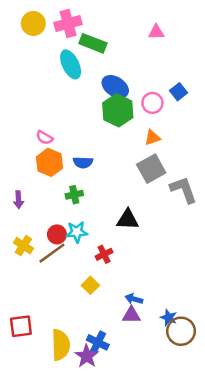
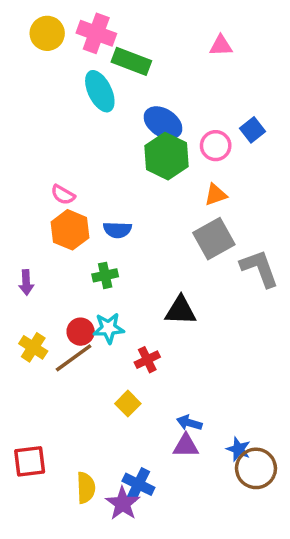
pink cross: (68, 23) -> (96, 33), turned 35
yellow semicircle: (61, 345) -> (86, 488), size x0.7

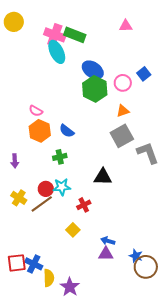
yellow circle: (47, 33) -> (14, 22), moved
pink cross: (96, 33) -> (55, 35), moved
blue semicircle: (117, 230) -> (67, 131), turned 35
blue cross: (138, 484) -> (34, 264), moved

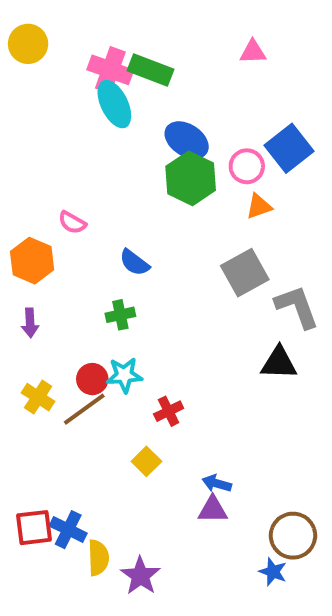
blue square: (144, 74) -> (289, 148), size x1.6
orange triangle: (123, 111) -> (259, 206), moved
orange hexagon: (40, 131) -> (32, 261), moved
black triangle: (103, 177) -> (279, 363), moved
blue star: (136, 256) -> (273, 572), moved

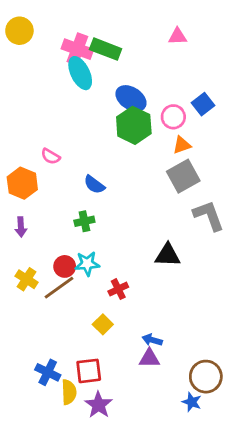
blue square: (289, 148) -> (203, 104), size x0.7
gray square: (245, 273) -> (183, 176), moved
black triangle: (279, 363) -> (168, 255), moved
red square: (34, 528) -> (89, 371), moved

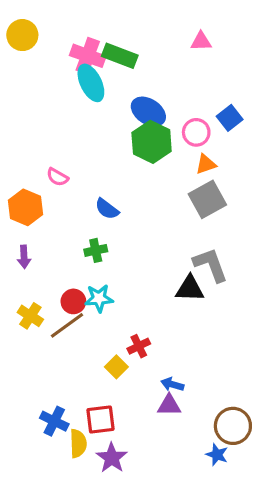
gray L-shape: (209, 216) -> (211, 265), moved
red cross: (118, 289) -> (139, 346), moved

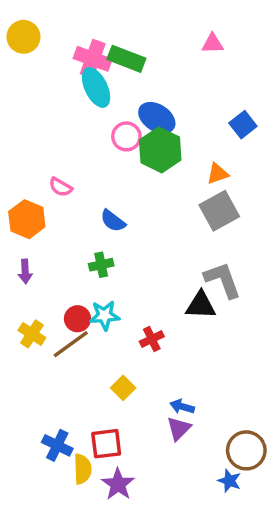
pink circle: (196, 132) -> (126, 136), moved
red cross: (139, 346) -> (152, 339), moved
purple triangle: (169, 405) -> (179, 428), turned -45

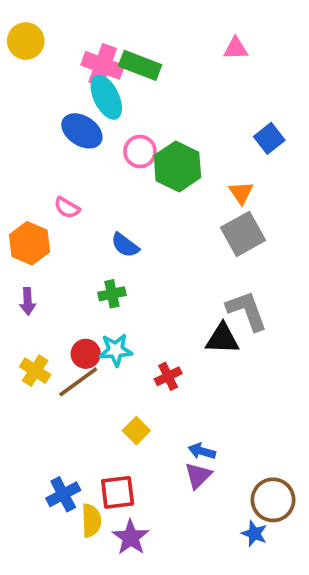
blue ellipse: (157, 118) -> (82, 131), moved
orange triangle: (218, 174) -> (241, 193), turned -45
blue cross: (57, 445) -> (63, 494), turned 36

